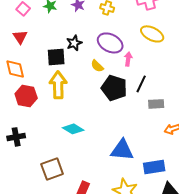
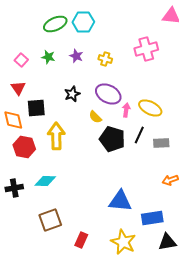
yellow ellipse: (152, 34) -> (150, 108), moved
black square: (56, 57) -> (36, 108), moved
gray rectangle: (156, 104) -> (161, 143), moved
cyan diamond: (73, 129) -> (45, 181), moved, turned -30

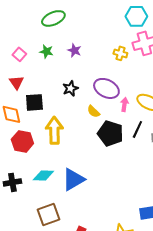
cyan hexagon: (83, 22) -> (136, 16), moved
yellow cross: (105, 59) -> (120, 53), moved
blue triangle: (120, 201) -> (73, 179), moved, turned -35

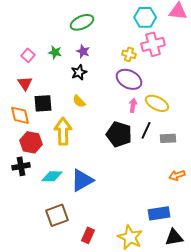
green ellipse: (53, 18) -> (82, 22), moved
black star: (70, 88) -> (79, 72), moved
purple ellipse: (106, 88) -> (129, 79), moved
yellow semicircle: (93, 111) -> (79, 101), moved
black cross: (12, 182) -> (21, 166), moved

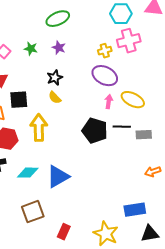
yellow cross: (129, 54) -> (105, 51), turned -32
black star: (79, 72) -> (55, 78), moved
black line: (146, 130) -> (122, 127), turned 66

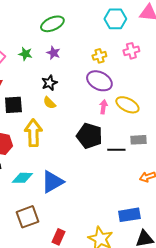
pink cross: (129, 41) -> (131, 51), moved, size x0.7
black line: (122, 127) -> (116, 150), moved

